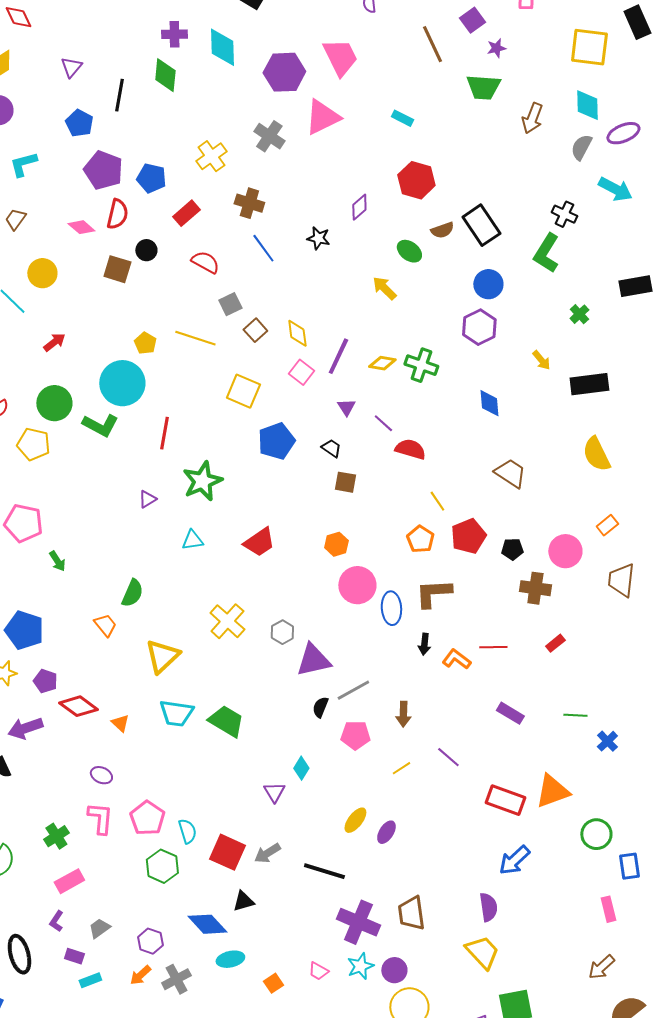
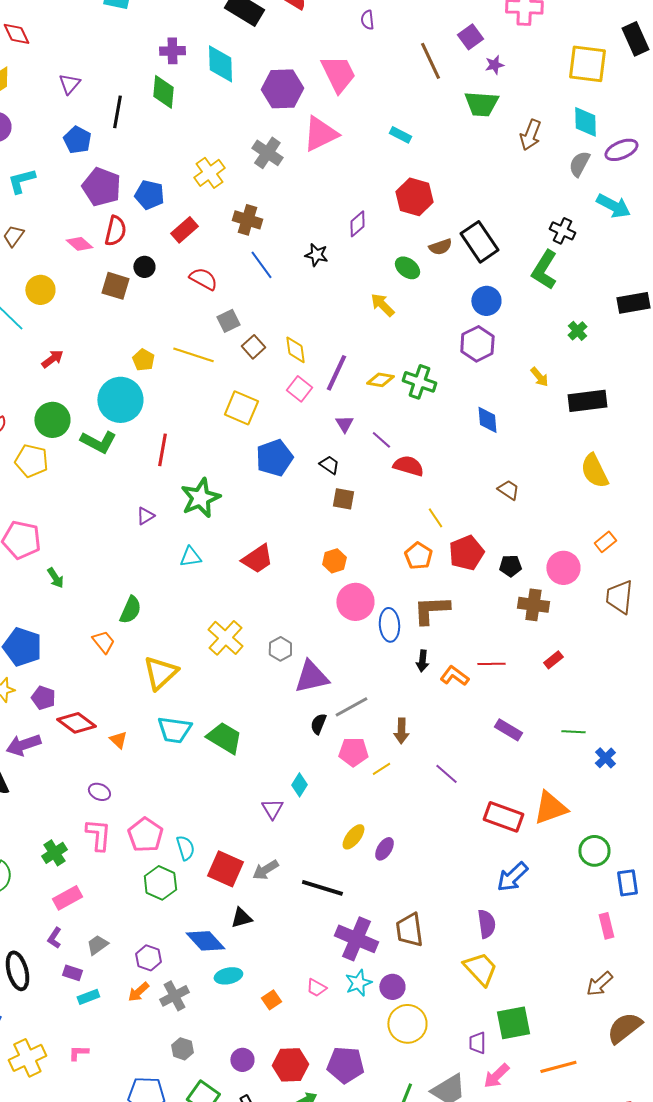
brown trapezoid: (510, 473) -> (508, 490), size x0.7
yellow line: (401, 768) -> (381, 769), moved

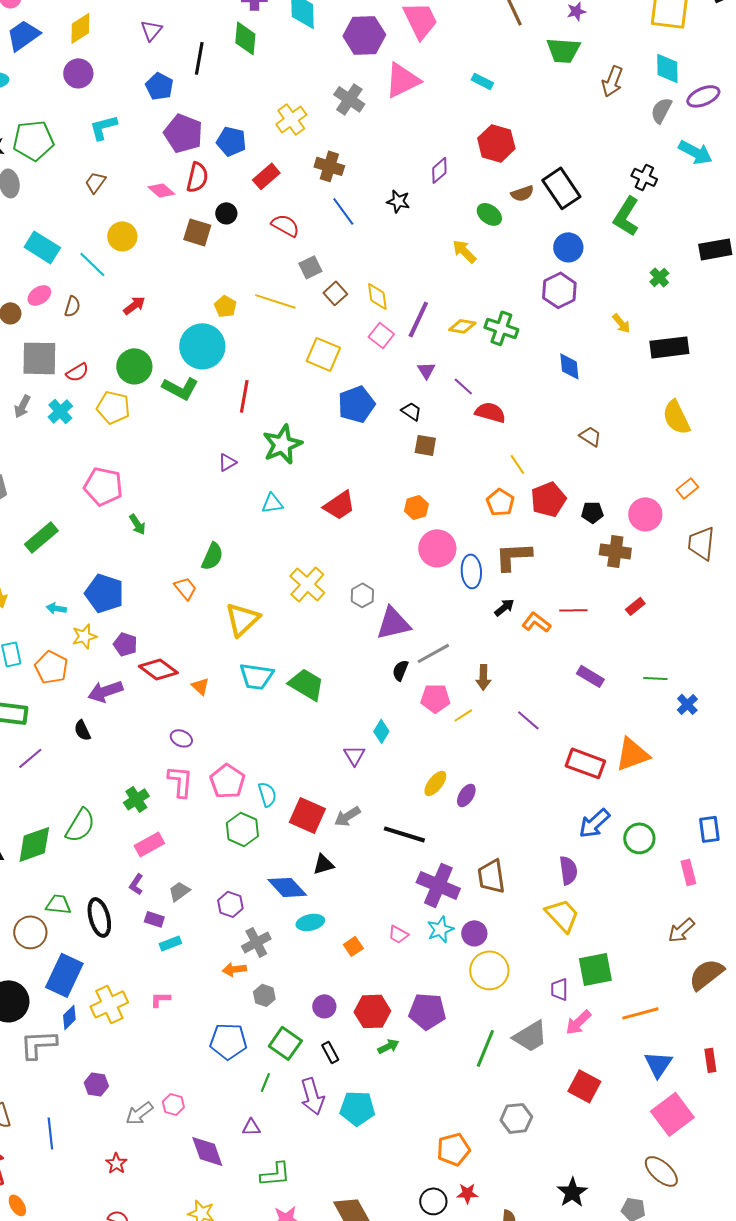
black arrow: (422, 661) -> (504, 607), turned -135
green circle: (594, 851) -> (639, 838), moved
orange arrow: (138, 992) -> (234, 969), moved, turned 35

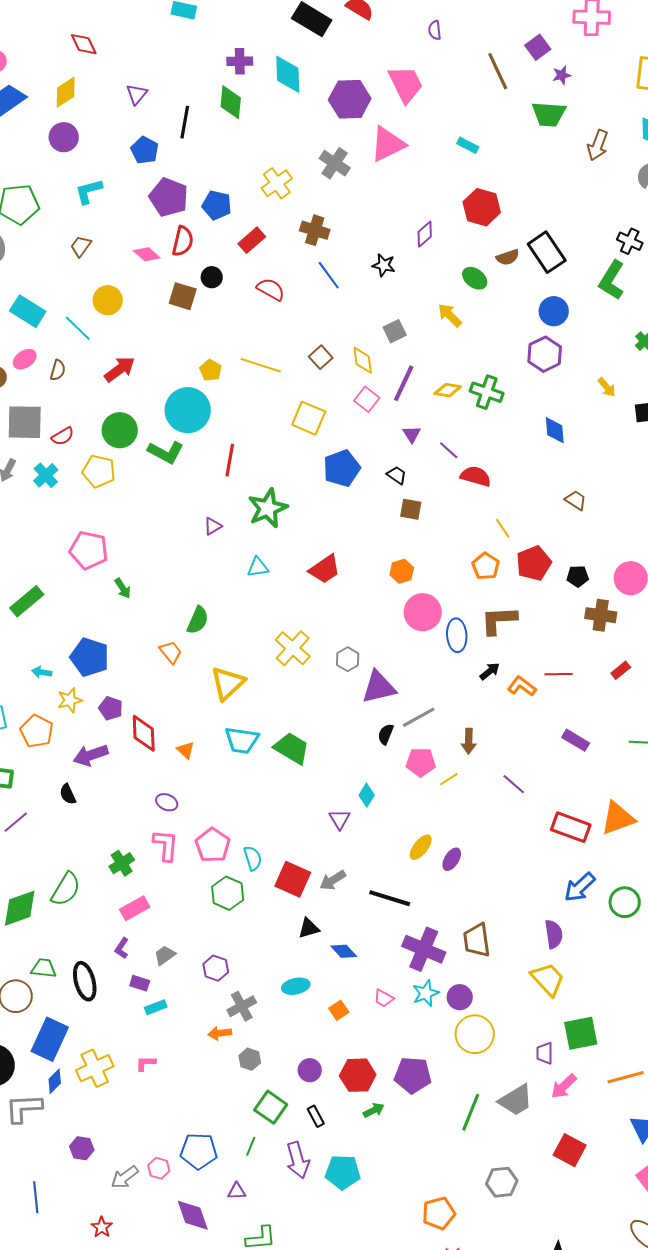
gray square: (310, 267) -> (395, 331), moved
red arrow: (134, 305) -> (120, 369), size x1.4
red diamond: (158, 669) -> (144, 733), turned 51
blue diamond: (287, 887) -> (344, 951), moved, size x0.7
blue pentagon: (228, 1041) -> (199, 1151), moved

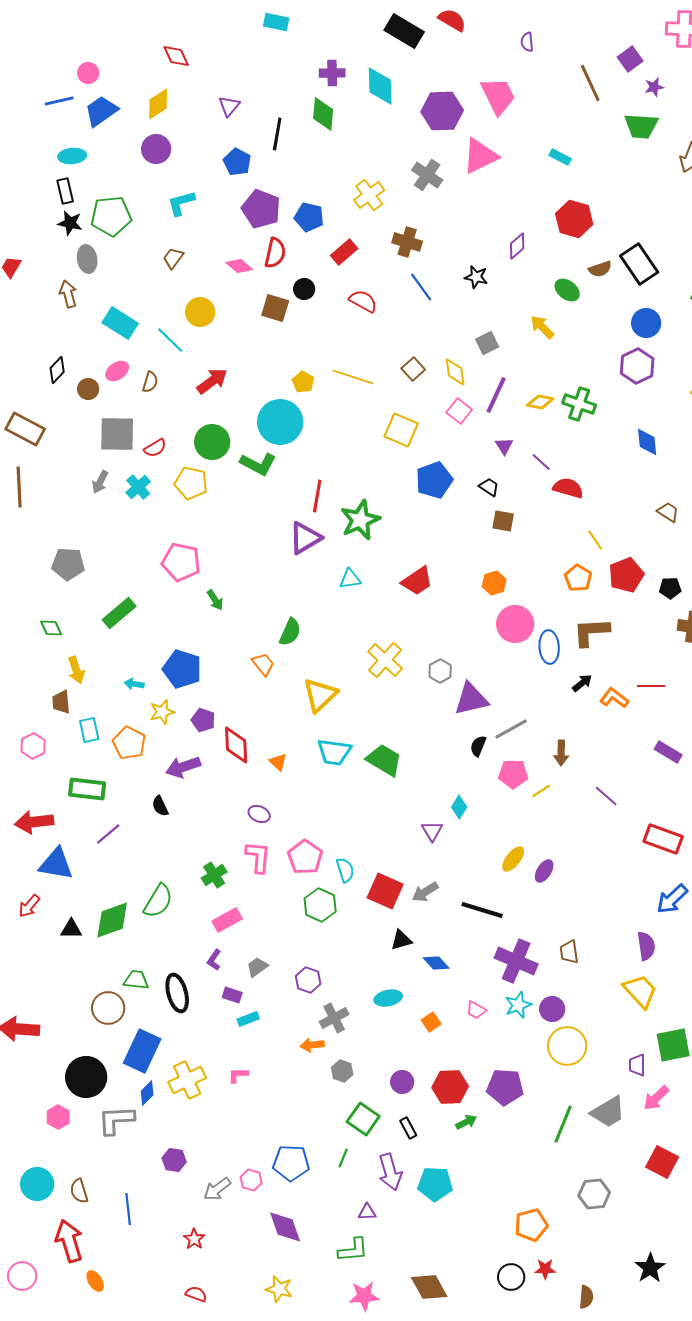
red line: (230, 460) -> (317, 496), moved
purple triangle: (213, 526) -> (305, 538), size x1.8
brown trapezoid: (477, 940) -> (569, 952), size x0.7
purple triangle: (237, 1191) -> (367, 1212), moved

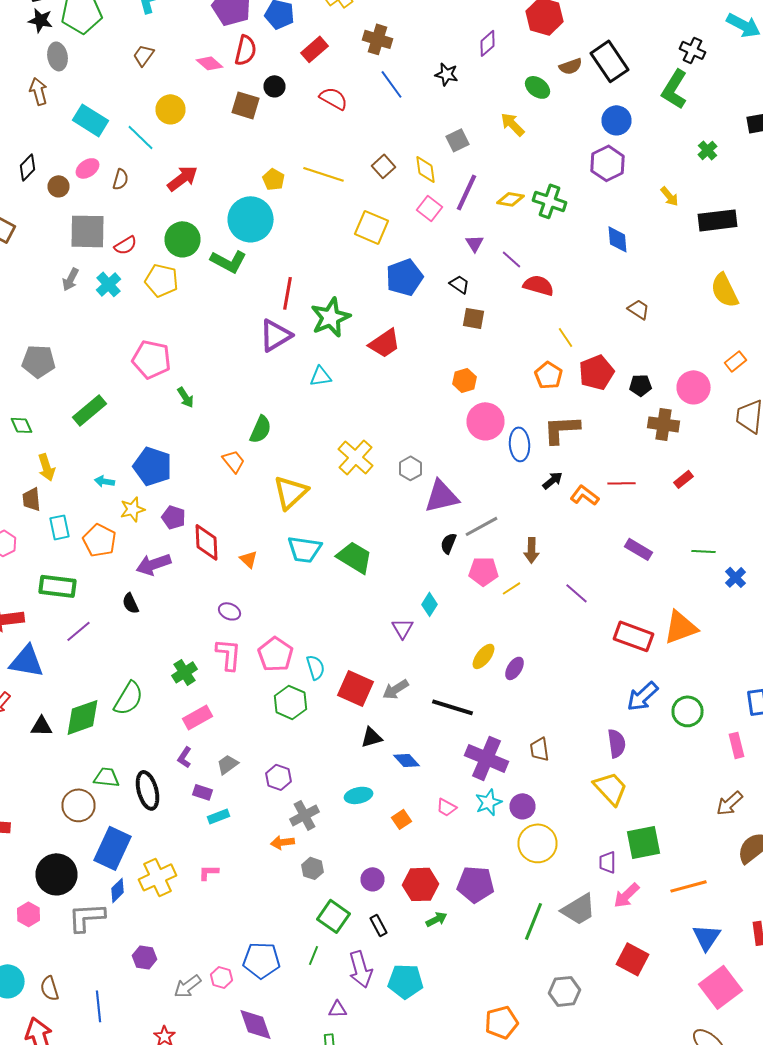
red trapezoid: (417, 581) -> (384, 343), moved

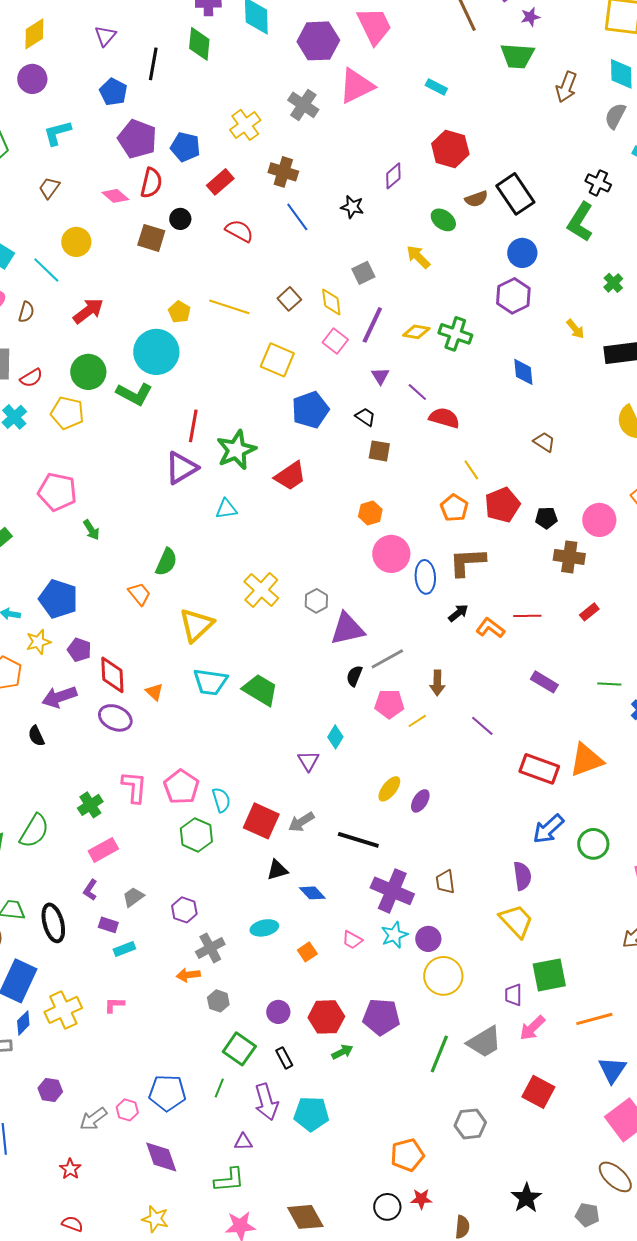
purple ellipse: (230, 611) -> (115, 718), moved, size x1.5

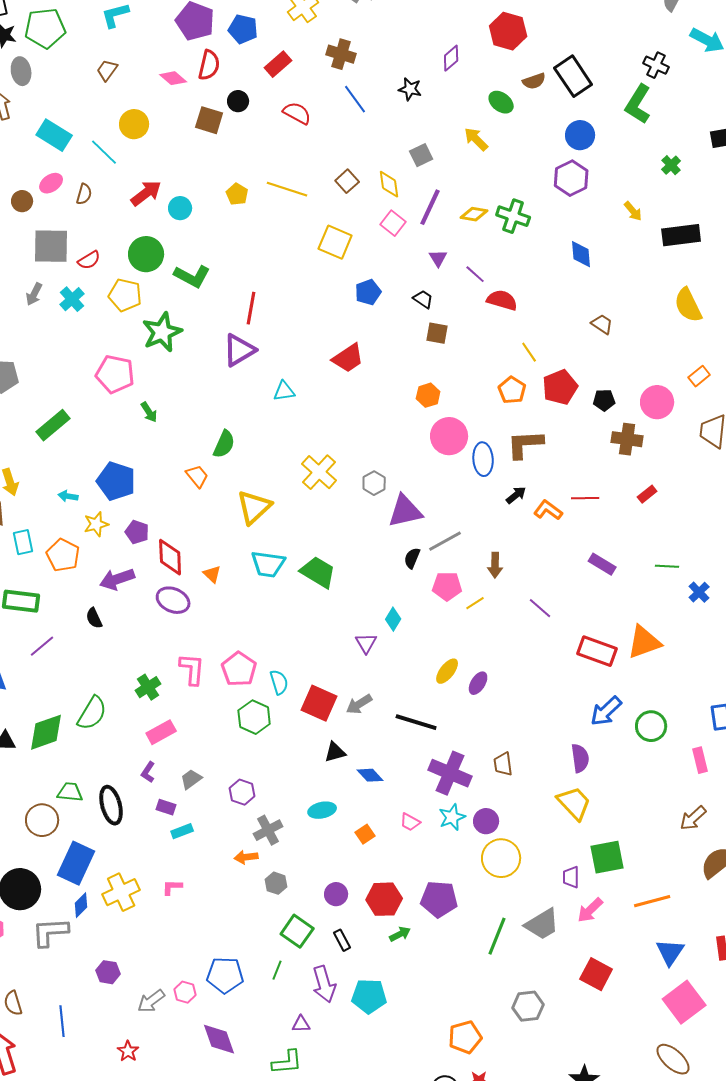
cyan circle: (156, 352) -> (180, 208), moved, size x0.5
blue pentagon: (310, 410) -> (368, 292), size x0.7
green star: (236, 450) -> (162, 332), moved

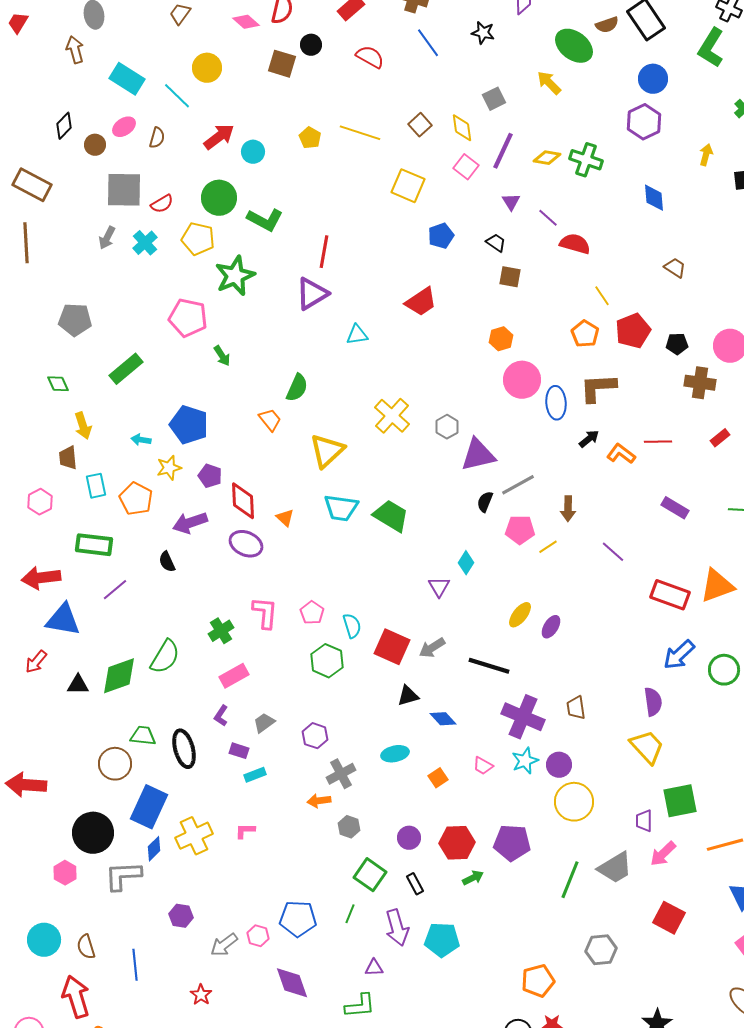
green ellipse: (501, 102) -> (574, 46), size x1.5
yellow arrow: (633, 211) -> (706, 155), turned -125
pink pentagon: (239, 669) -> (312, 613), size x0.7

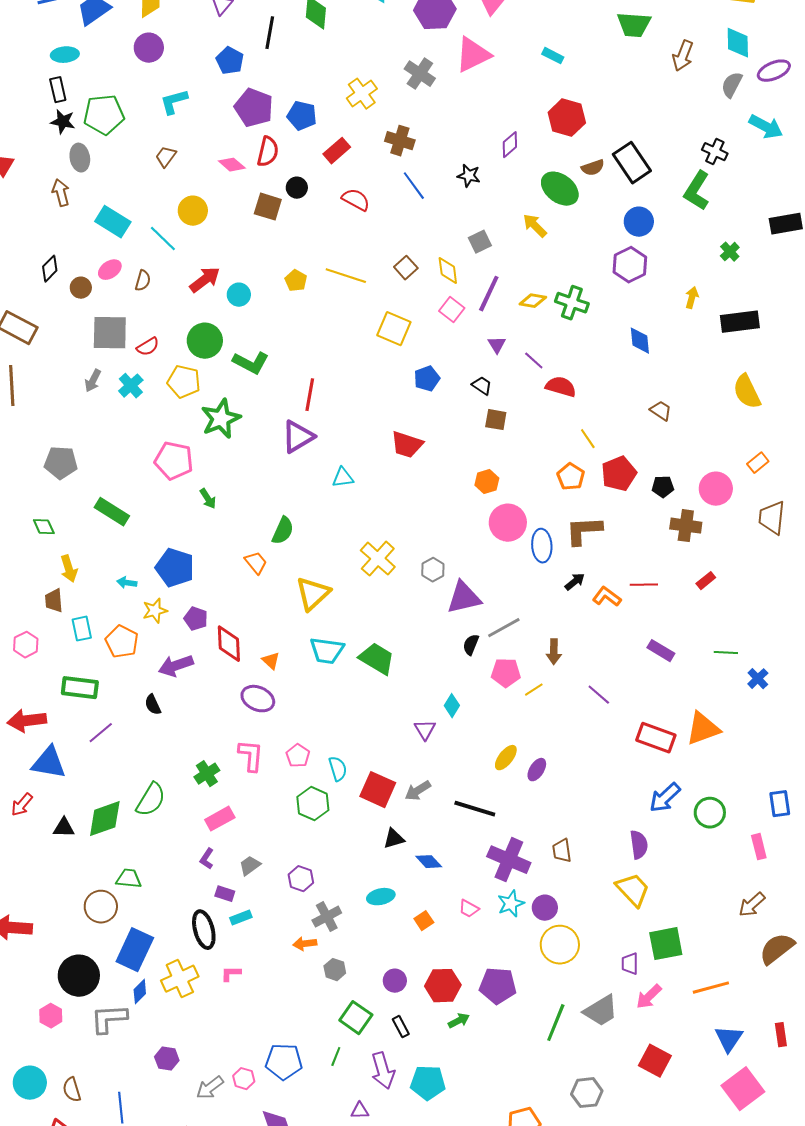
red trapezoid: (421, 302) -> (407, 445), turned 52
green rectangle: (126, 369) -> (112, 512), turned 72
purple ellipse: (246, 544) -> (258, 699), moved
black ellipse: (184, 749) -> (204, 930), moved

